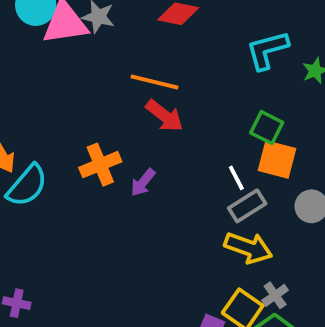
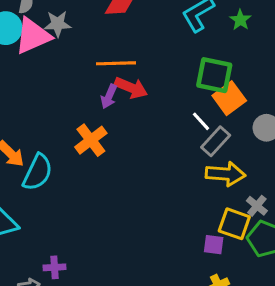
green square: (267, 128) -> (214, 75), size x1.4
orange square: (277, 159) -> (229, 98), turned -36
purple arrow: (143, 182) -> (109, 96), moved

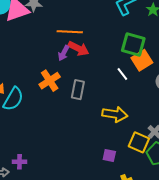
gray rectangle: (216, 141) -> (78, 90), moved, turned -36
yellow arrow: (226, 174) -> (115, 114), moved
purple square: (214, 245) -> (109, 155), moved

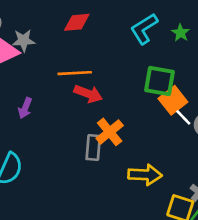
purple arrow: (64, 53) -> (25, 108), moved
white line: (122, 74) -> (183, 117), moved
orange cross: (50, 81) -> (110, 132), moved

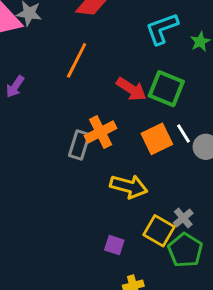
orange line: (75, 73) -> (77, 60), turned -72
red arrow: (88, 94) -> (131, 89), moved
orange square: (173, 100) -> (157, 139), moved

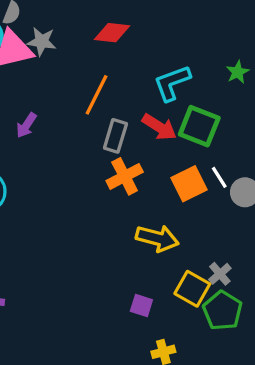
cyan L-shape: (162, 29) -> (172, 83), moved
gray rectangle: (79, 145) -> (115, 136), moved

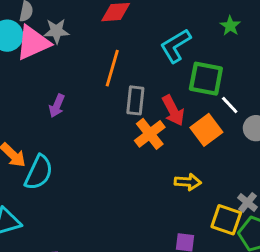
red arrow: (159, 127) -> (173, 110), moved, turned 40
white line: (219, 177) -> (230, 105), moved
yellow arrow: (157, 238) -> (188, 182), size x0.7

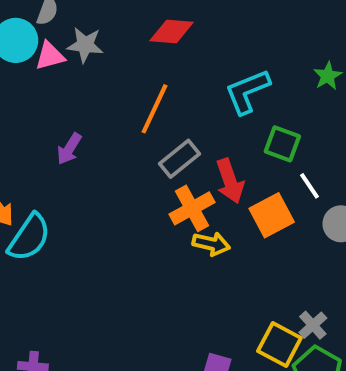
pink triangle: (33, 43) -> (50, 56), size x0.6
green square: (206, 79) -> (282, 144), size x0.7
gray rectangle: (135, 100) -> (179, 159), turned 36
yellow arrow: (188, 182) -> (211, 244), moved

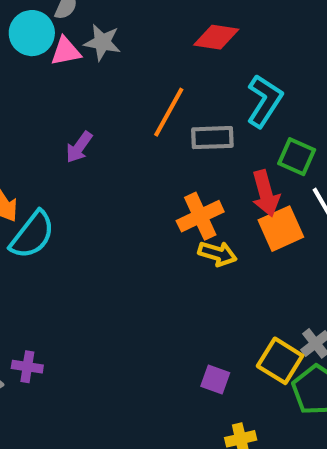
red diamond: (172, 32) -> (216, 37), moved
cyan L-shape: (247, 92) -> (264, 101), turned 141
gray rectangle: (179, 159) -> (212, 138), moved, turned 33
red arrow: (230, 181) -> (266, 193), moved

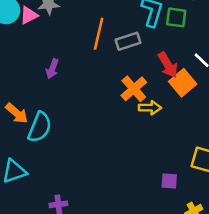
green square: (297, 157) -> (176, 17), moved

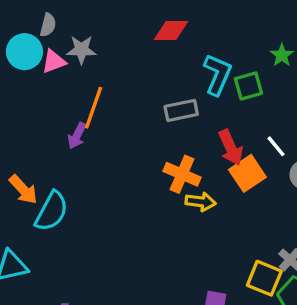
green square: (176, 17) -> (249, 86), turned -30
orange line: (99, 34) -> (94, 108), moved
orange cross: (134, 89) -> (182, 174), turned -32

